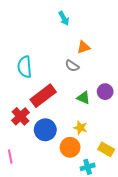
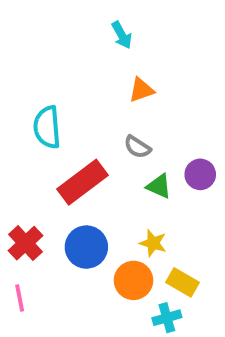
orange triangle: (83, 47) -> (141, 90), moved
gray semicircle: (72, 66) -> (137, 147), moved
red cross: (21, 116) -> (26, 243), moved
yellow rectangle: (106, 149) -> (183, 282), moved

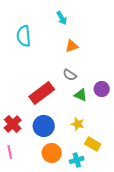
cyan semicircle: (47, 127) -> (24, 36), moved
orange circle: (133, 280) -> (52, 153), moved
cyan cross: (167, 318) -> (77, 160), moved

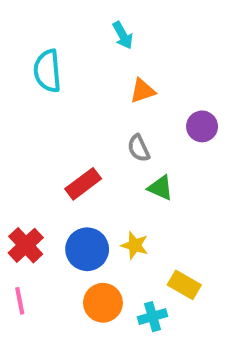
gray semicircle: (70, 75) -> (139, 148), turned 32
purple circle: (102, 89) -> (202, 126), moved
red rectangle: (42, 93) -> (83, 184), size x0.7
yellow star: (78, 124) -> (135, 245), moved

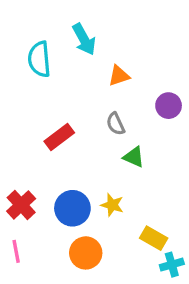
cyan arrow: (123, 35) -> (84, 39), moved, size x1.4
red rectangle: (83, 184) -> (59, 137), moved
cyan cross: (153, 317) -> (172, 265), moved

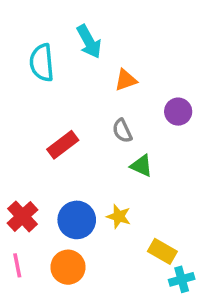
orange circle: (86, 253) -> (68, 267), moved

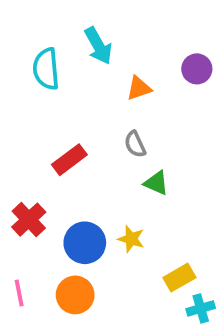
purple circle: (178, 112) -> (197, 69), moved
red cross: (23, 216) -> (29, 220), moved
yellow rectangle: (162, 251) -> (179, 278), turned -60

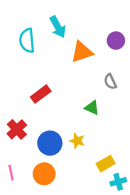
orange triangle: (139, 88) -> (82, 52), size x1.5
gray semicircle: (135, 144) -> (110, 82), moved

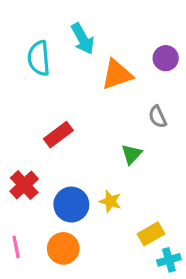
green triangle: (92, 108) -> (132, 154), turned 49

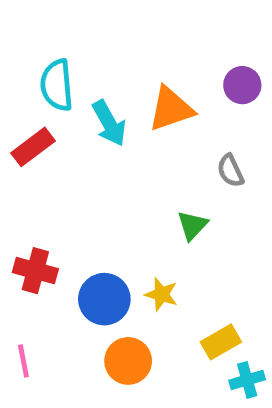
cyan arrow: (83, 39) -> (109, 123), moved
red rectangle: (58, 135) -> (33, 147), moved
red cross: (24, 185) -> (35, 271), turned -32
orange circle: (63, 248) -> (128, 361), moved

